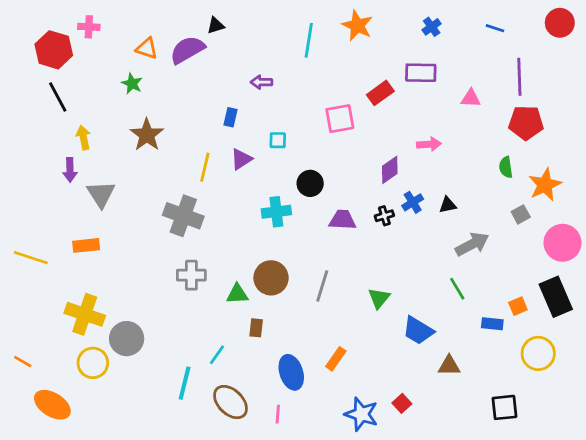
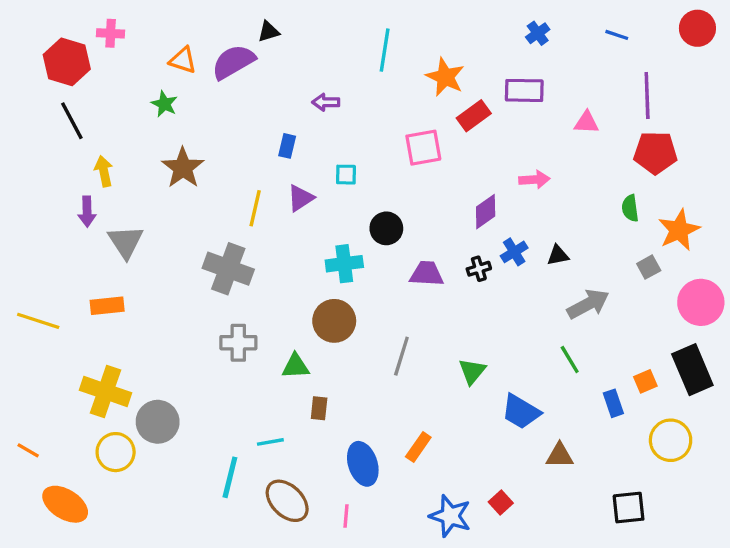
orange star: (357, 25) -> (445, 77), moved
brown circle: (271, 278) -> (334, 321), moved
blue rectangle: (492, 324) -> (613, 403), turned 65
cyan line: (217, 355) -> (270, 442), turned 45

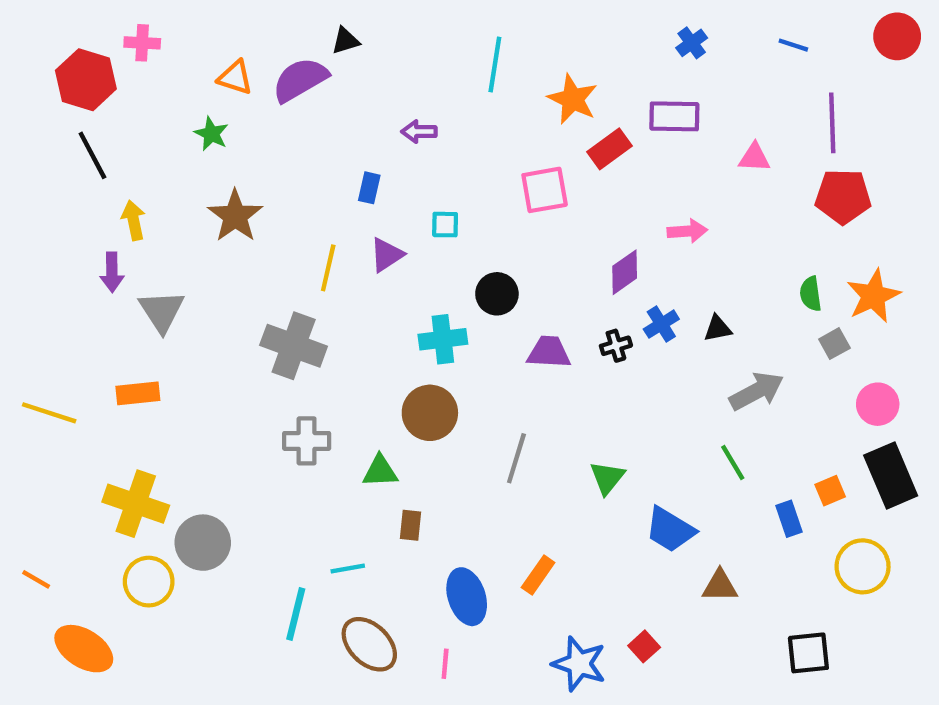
green semicircle: (630, 208) -> (811, 294), moved
pink circle: (701, 302) -> (878, 404), moved, size x0.7

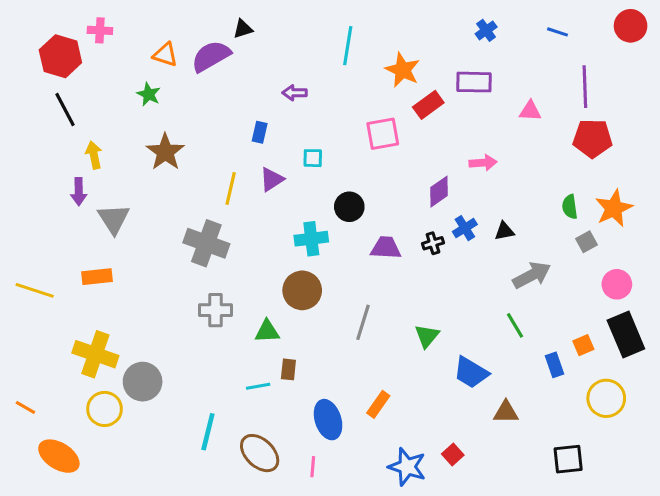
cyan line: (348, 569) -> (258, 386), moved

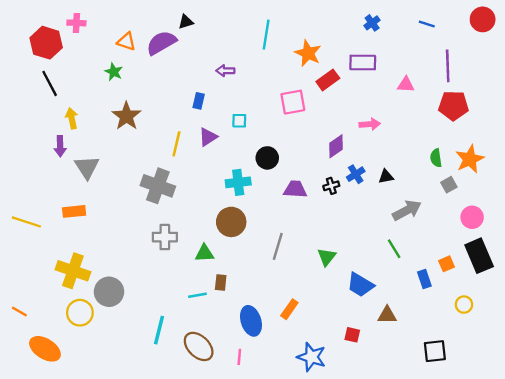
yellow circle: (606, 398) -> (464, 305), size x0.6
red square: (453, 455) -> (352, 335), moved, turned -35

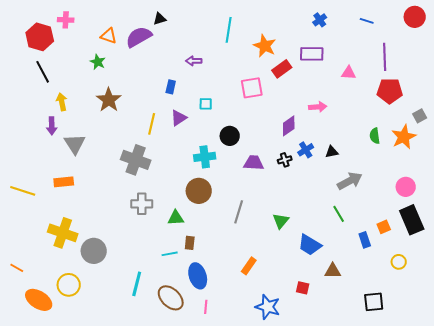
gray square: (449, 185) -> (420, 116), moved
yellow circle: (80, 313) -> (69, 285), moved
blue ellipse: (251, 321) -> (198, 276), moved

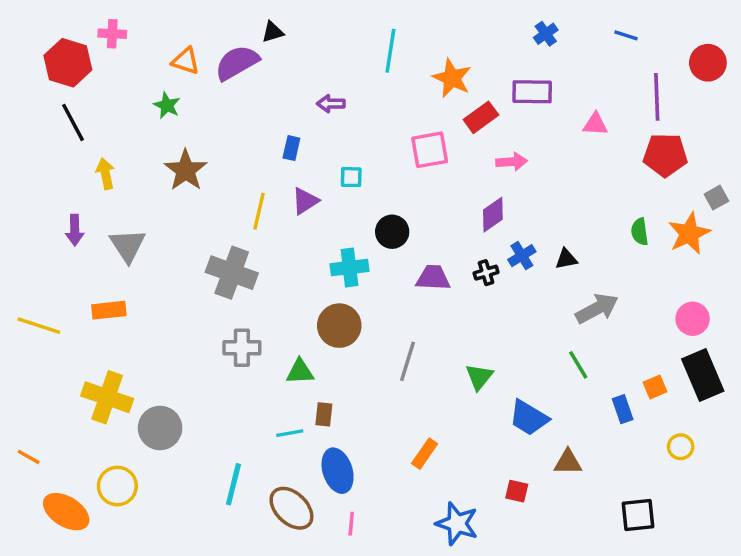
red circle: (415, 17) -> (708, 63), moved
pink arrow: (318, 107) -> (512, 162), moved
purple arrow: (52, 126) -> (75, 230), moved

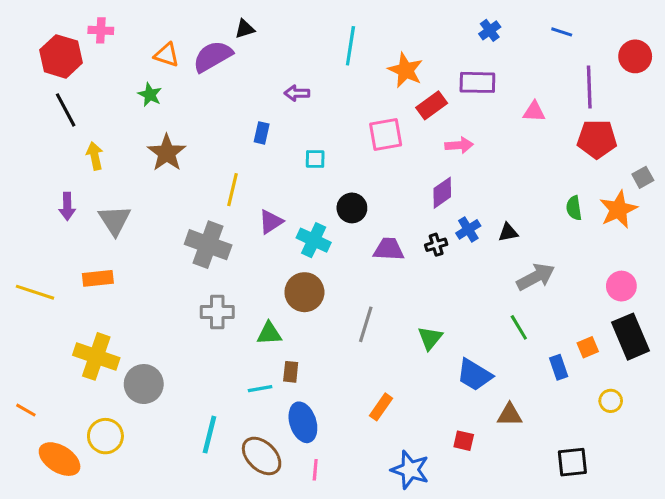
purple triangle: (305, 201) -> (271, 222), moved
cyan cross: (349, 268) -> (314, 240), turned 32

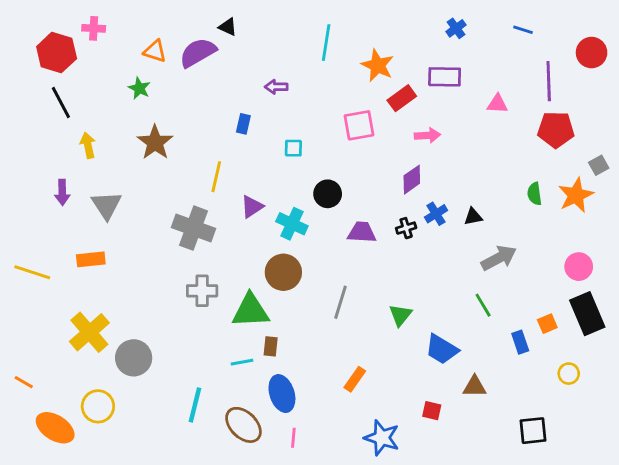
black triangle: (245, 29) -> (228, 27), turned 42
green triangle: (269, 334) -> (251, 311), size x1.6
yellow cross: (96, 356) -> (89, 332), turned 30

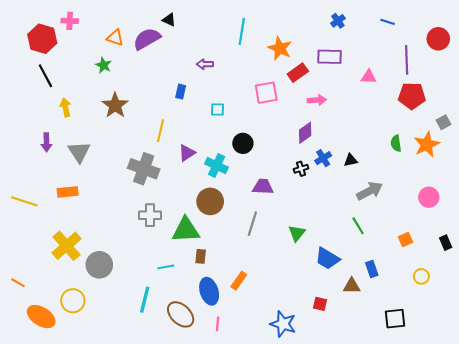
purple trapezoid: (362, 232) -> (263, 187), moved
black rectangle: (587, 314) -> (446, 243), moved, size x0.5
blue rectangle: (520, 342) -> (372, 269), moved
cyan line: (242, 362) -> (166, 267), moved
orange rectangle: (355, 379) -> (239, 281), moved

